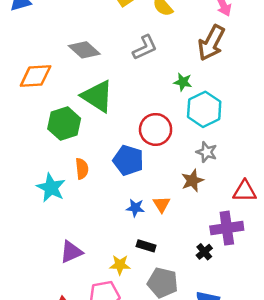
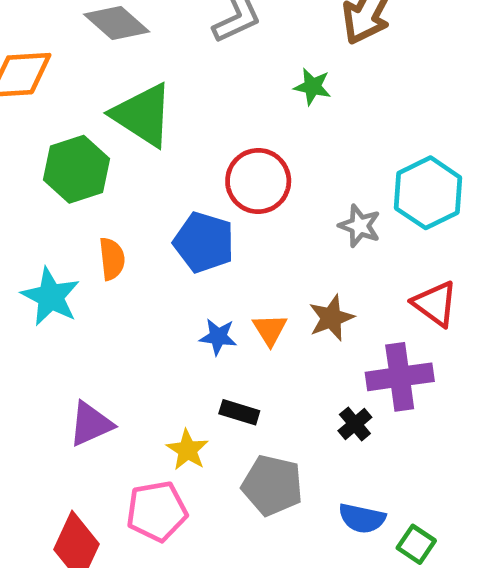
cyan hexagon: (204, 109) -> (428, 193), moved
brown star: (192, 181) -> (331, 318), moved
red triangle: (245, 191) -> (435, 304), turned 35
yellow star: (120, 265) -> (187, 450), turned 30

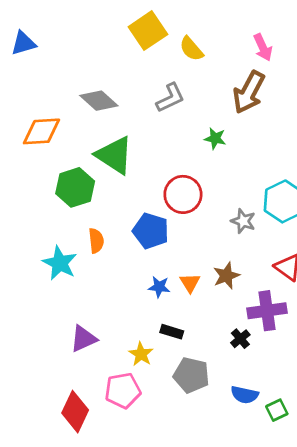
green square: (416, 544) -> (277, 410), turned 30

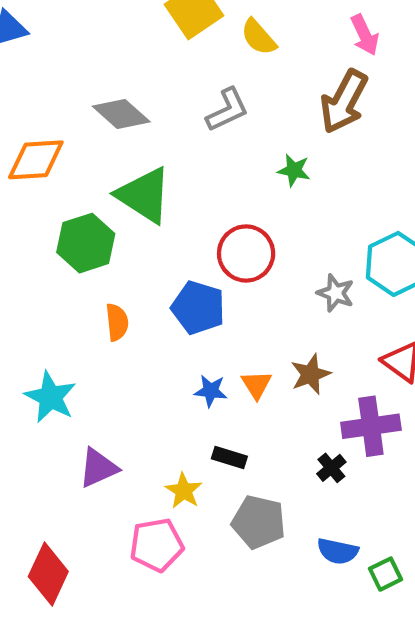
cyan star: (60, 263) -> (50, 397), moved
red diamond: (75, 412) -> (48, 574), moved

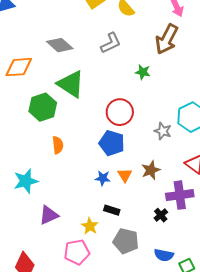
blue pentagon: (198, 308) -> (112, 143), moved
cyan star: (50, 397) -> (26, 181), turned 30

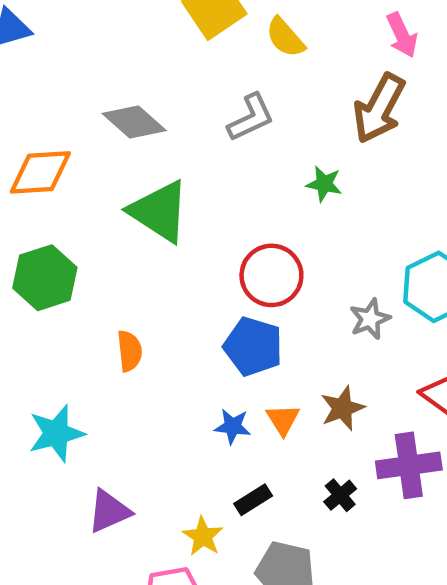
green hexagon: (43, 107) -> (45, 278), moved
gray star: (163, 131) -> (370, 319), turned 30
black rectangle: (112, 210) -> (253, 500), turned -49
black cross: (161, 215) -> (340, 495), moved

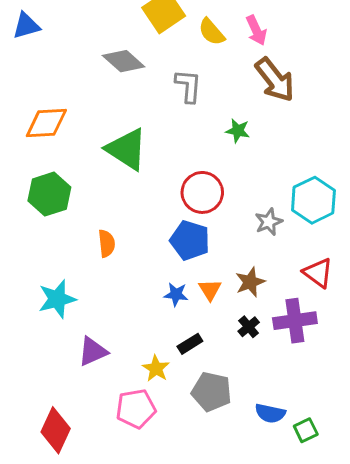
pink arrow: (402, 35) -> (256, 30), moved
brown arrow: (379, 108) -> (275, 80), turned -66
gray L-shape: (251, 117) -> (188, 86), turned -60
gray diamond: (134, 122) -> (124, 61), moved
black cross: (340, 495) -> (249, 327), moved

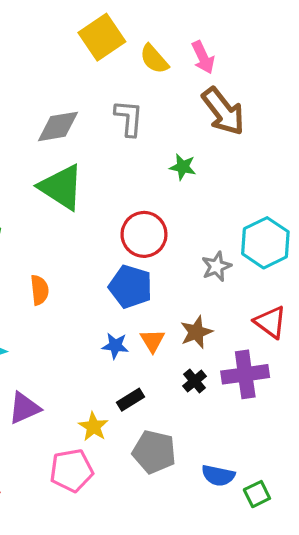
gray diamond: (124, 61) -> (58, 126), moved, turned -51

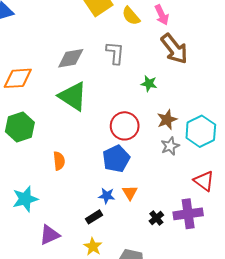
blue pentagon: (130, 287) -> (116, 159), turned 30
brown star: (196, 332) -> (167, 120), moved
black rectangle: (130, 400) -> (94, 217), moved

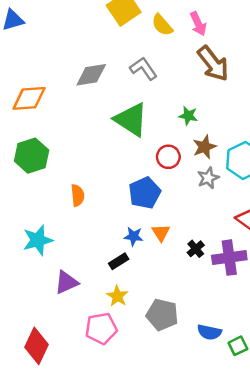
gray L-shape: (115, 53) -> (143, 68), turned -40
green star: (149, 84) -> (188, 116), moved
green triangle: (73, 96) -> (131, 119), moved
red circle: (125, 126) -> (168, 157), moved, size x0.7
black cross: (156, 218) -> (196, 249), moved

